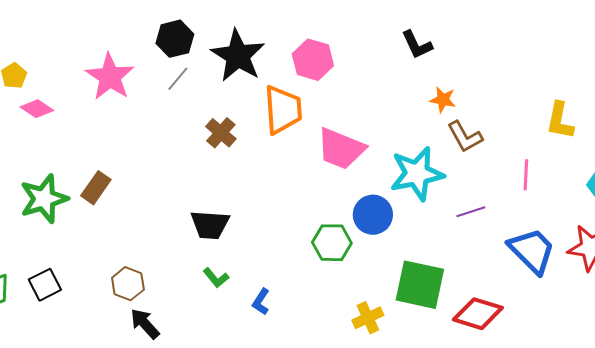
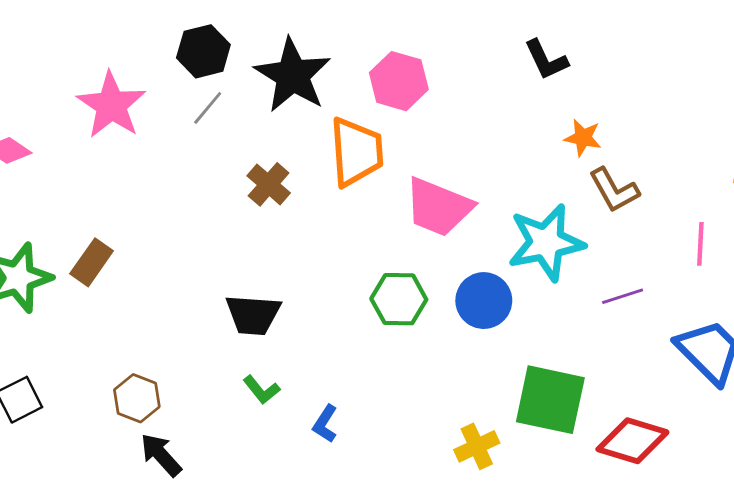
green hexagon: (332, 243) -> (399, 299), moved

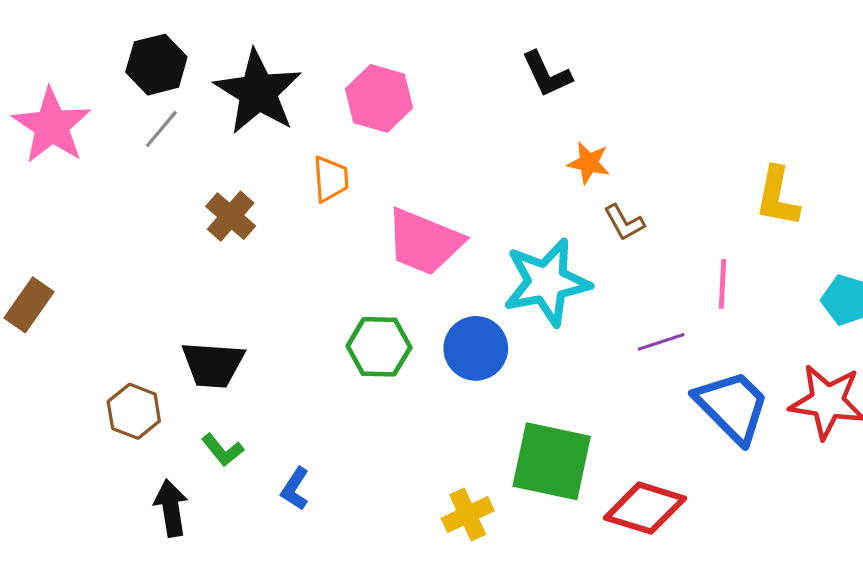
orange trapezoid: (356, 152) -> (331, 179), size x0.6
brown L-shape: (614, 190) -> (624, 223), size x0.7
purple line: (623, 296) -> (661, 342), moved
brown hexagon: (137, 398) -> (134, 411), moved
black arrow: (161, 455) -> (171, 508), moved, turned 33

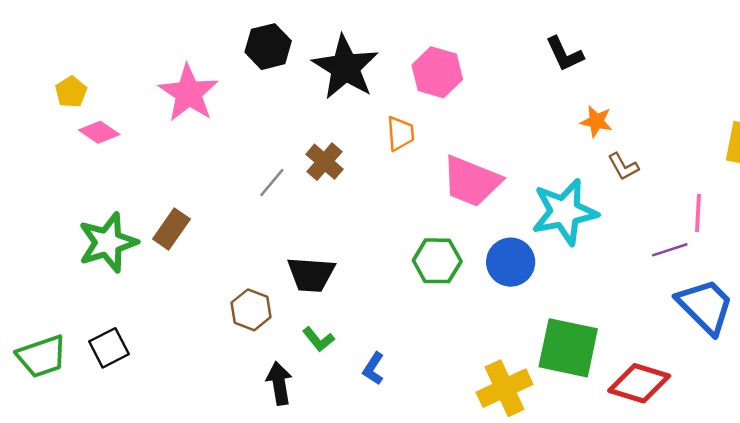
gray line: (161, 129) -> (272, 182), moved
purple line: (661, 342) -> (670, 250), moved
yellow cross: (468, 514) -> (504, 388), size x1.4

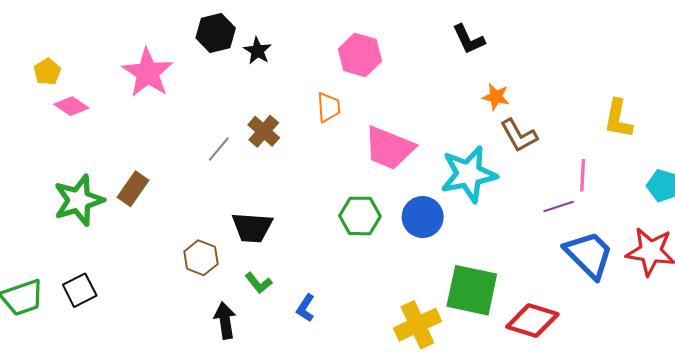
black star: (345, 67) -> (257, 51), moved, size x0.5
brown L-shape: (623, 167) -> (519, 135), size x1.4

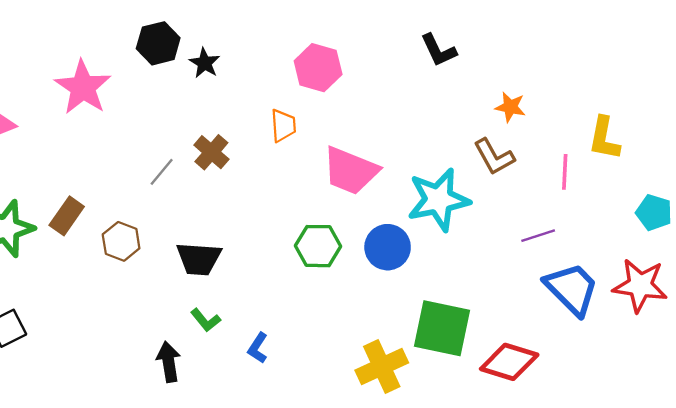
orange star: (496, 97) -> (510, 107), moved
pink line: (583, 175) -> (565, 172), moved
brown hexagon: (201, 258) -> (121, 241), moved

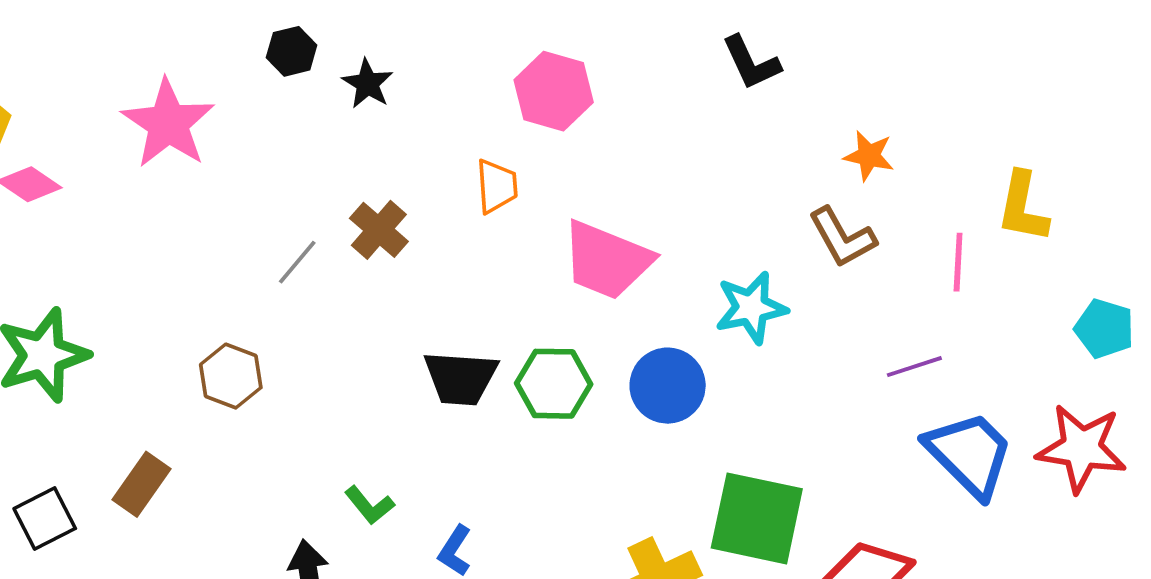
black hexagon: (158, 43) -> (292, 51), size x0.7
cyan star: (439, 200) -> (751, 308), size x0.7
brown rectangle: (67, 216) -> (142, 484), moved
black trapezoid: (199, 259) -> (461, 378), moved

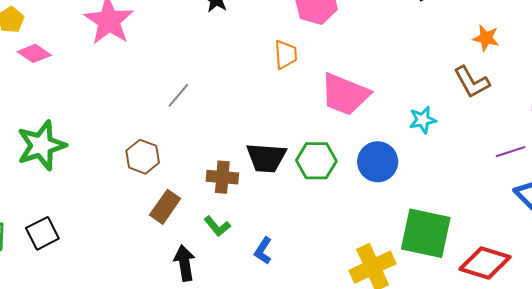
brown cross: (379, 230) -> (222, 177), moved, turned -36
cyan star: (751, 308) -> (423, 120), size x0.7
brown rectangle: (142, 484) -> (165, 207), moved

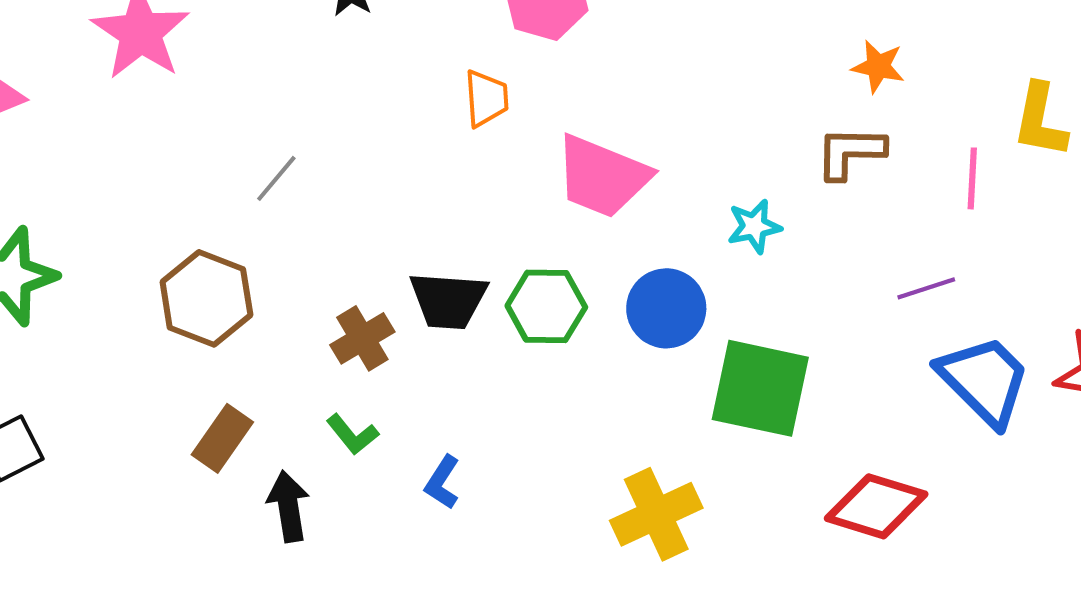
brown L-shape: (472, 82) -> (850, 152), turned 120
brown hexagon: (143, 157) -> (206, 298), size x1.4
brown cross: (222, 177) -> (362, 338), turned -36
brown rectangle: (165, 207) -> (222, 438), moved
green square: (426, 233) -> (760, 388), moved

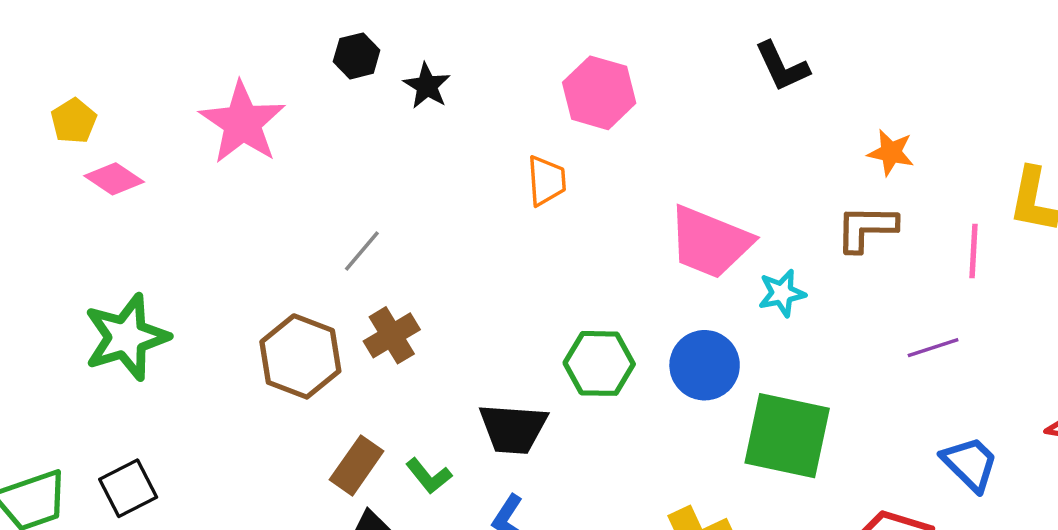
pink trapezoid: (602, 176) -> (710, 242), moved
black trapezoid: (448, 300) -> (513, 429), moved
brown cross: (362, 338) -> (392, 335), moved
blue trapezoid: (984, 380) -> (970, 464), moved, size x0.7
brown rectangle: (222, 438) -> (357, 465), moved

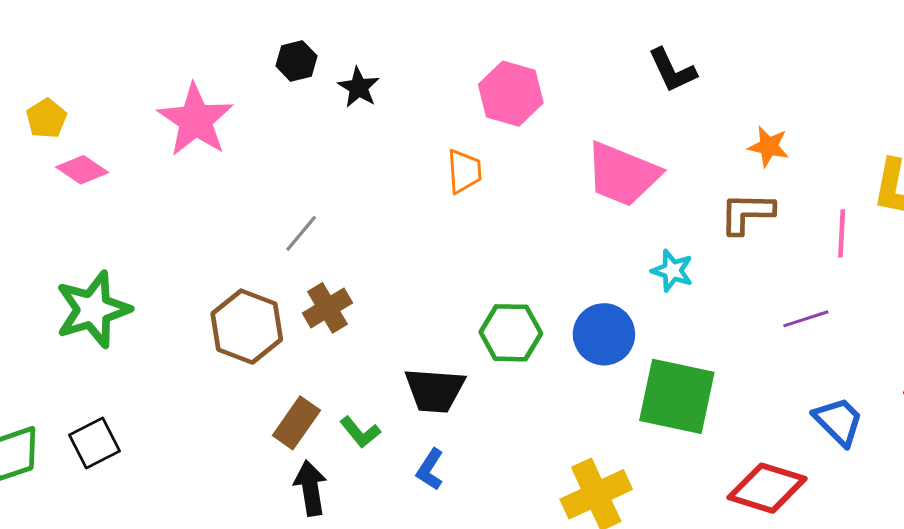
pink trapezoid: (710, 242) -> (623, 174), moved
cyan star: (782, 293) -> (672, 271), turned 30

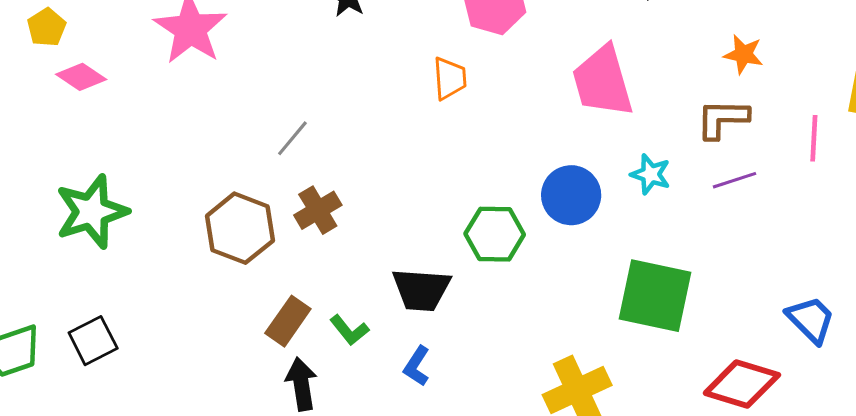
pink trapezoid: (623, 174) -> (603, 81), turned 52
purple line: (806, 319) -> (734, 180), moved
blue circle: (604, 334) -> (571, 195), moved

